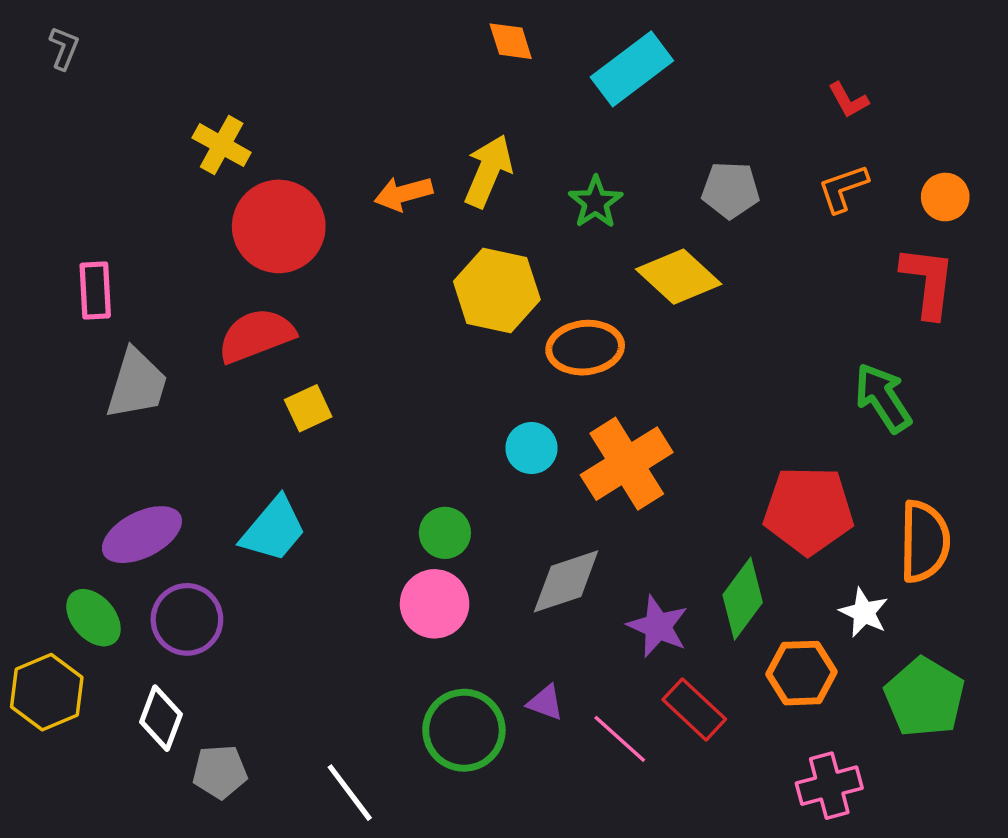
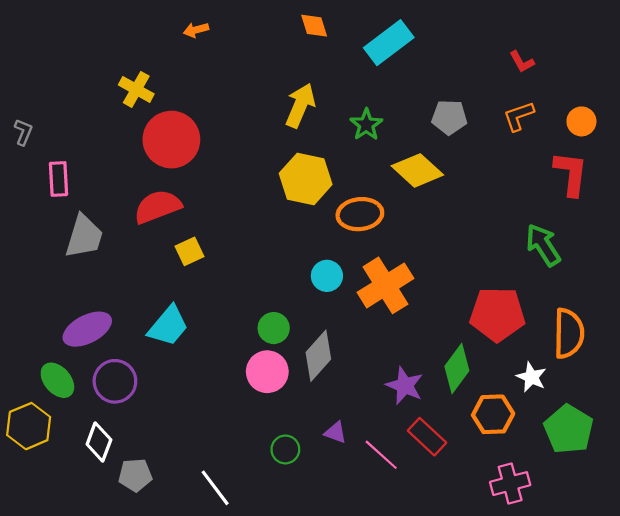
gray L-shape: (64, 48) -> (23, 132), moved
orange arrow: (403, 194) -> (196, 30), moved, size x0.7
gray diamond: (566, 581) -> (318, 356), moved, turned -30
green circle: (464, 730) -> (285, 449), size x0.6

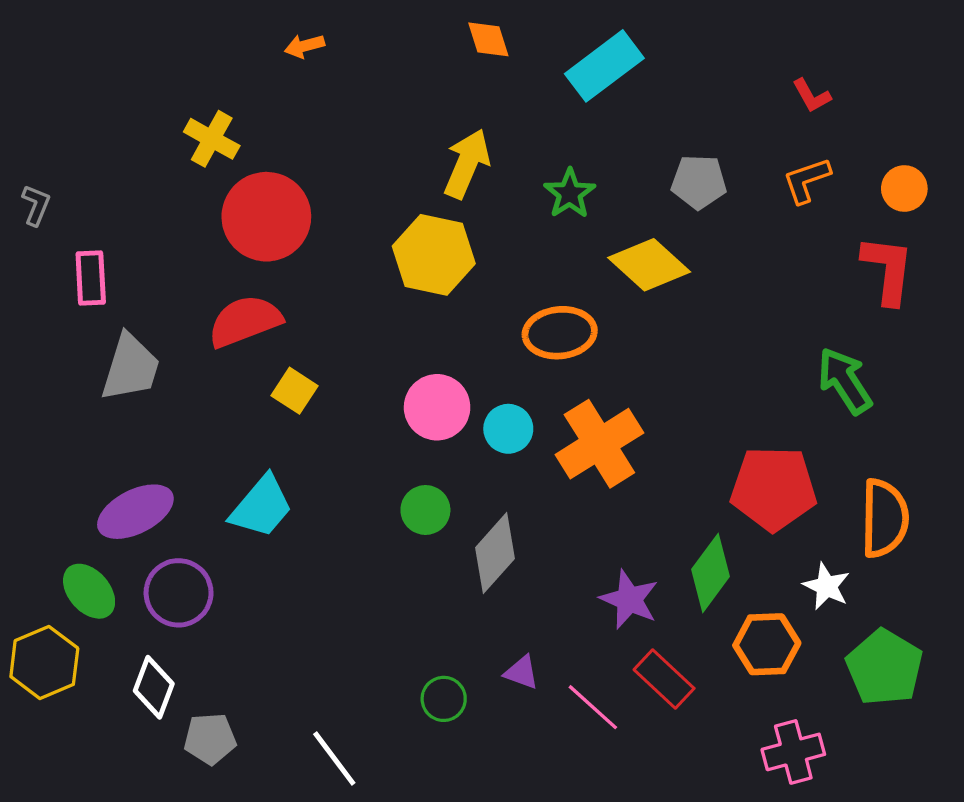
yellow hexagon: (306, 179) -> (434, 255), moved
yellow square: (190, 251) -> (295, 391), turned -32
pink circle: (267, 372) -> (437, 407), moved

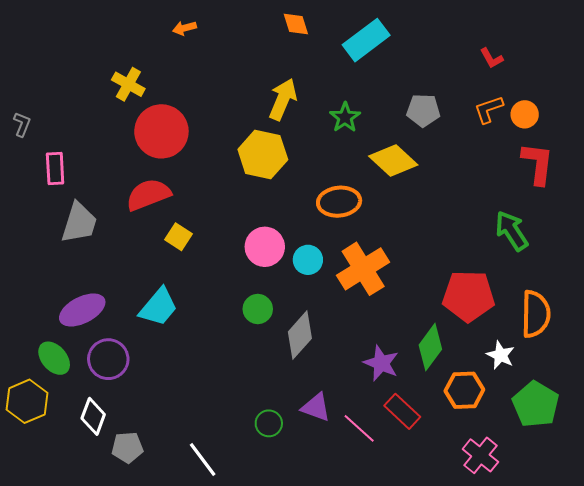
orange circle: (904, 189) -> (525, 114), moved
purple triangle: (522, 672) -> (316, 407), size x1.4
pink cross: (793, 752) -> (480, 455), turned -36

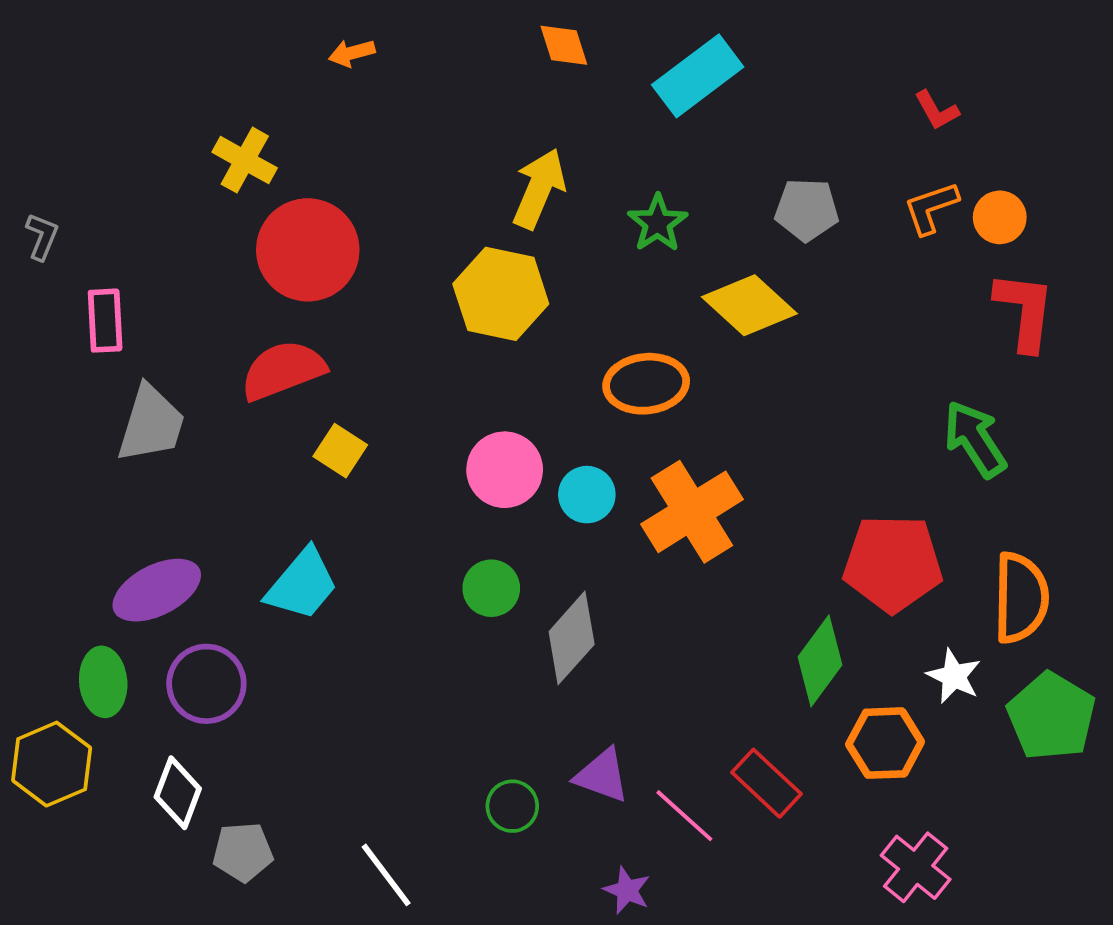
green ellipse: (54, 358) -> (103, 682), turned 36
purple star: (381, 363) -> (627, 890), moved, size x0.7
green pentagon: (536, 404) -> (1051, 716), moved

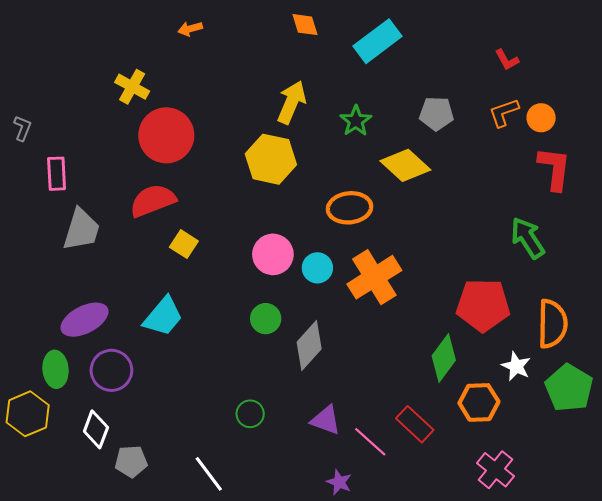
green circle: (512, 806) -> (250, 414), moved

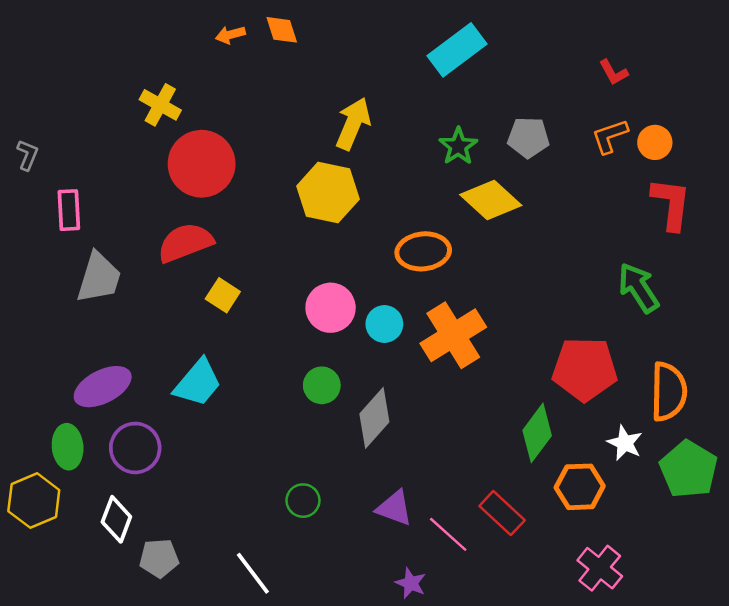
orange diamond: (305, 25) -> (282, 30), moved
green star: (356, 121) -> (458, 146), moved

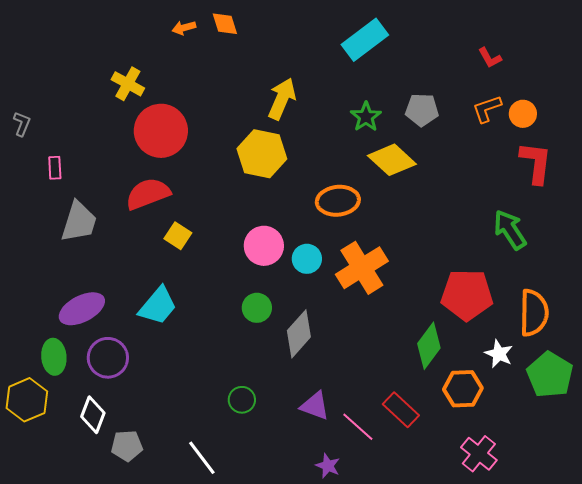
pink rectangle: (69, 210) -> (55, 168), size x0.7

